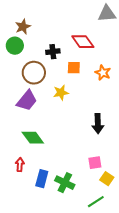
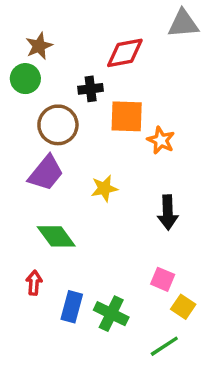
red diamond: (83, 42) -> (125, 53), moved, turned -65
orange square: (74, 68) -> (127, 116), size x1.5
orange star: (103, 73) -> (161, 140), moved
yellow star: (61, 93) -> (104, 188), moved
pink square: (95, 163) -> (163, 279), turned 32

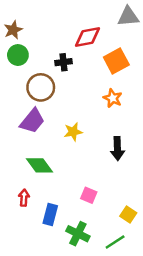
brown star: (39, 46) -> (13, 30), moved
orange square: (127, 116) -> (116, 61), moved, turned -30
pink square: (163, 279) -> (89, 195), moved
green cross: (111, 314) -> (78, 234), moved

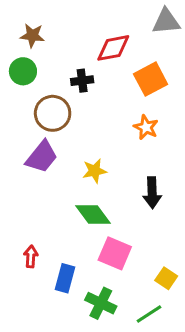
brown star: (13, 30) -> (32, 35), moved, turned 30
green diamond: (40, 165) -> (93, 214), moved
pink square: (89, 195) -> (115, 253), size x1.5

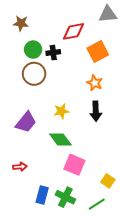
green circle: (23, 71) -> (33, 50), moved
purple trapezoid: (42, 157) -> (26, 122), moved
black arrow: (152, 193) -> (96, 111), moved
red arrow: (31, 256) -> (20, 167), turned 80
blue rectangle: (65, 278) -> (42, 195), moved

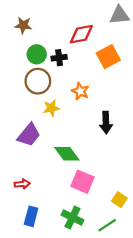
orange star: (95, 83) -> (80, 91), moved
yellow star: (61, 111) -> (51, 108), moved
blue rectangle: (42, 195) -> (31, 216), moved

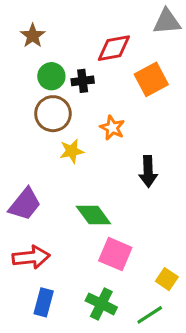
brown star: (23, 25) -> (33, 36), turned 30
purple trapezoid: (29, 135) -> (25, 204), moved
red arrow: (22, 184) -> (31, 257), size x1.6

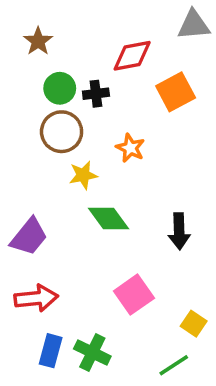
black arrow: (148, 171) -> (179, 231), moved
green diamond: (94, 215) -> (109, 219), moved
pink square: (115, 254) -> (134, 295), turned 32
green cross: (101, 304) -> (92, 353), moved

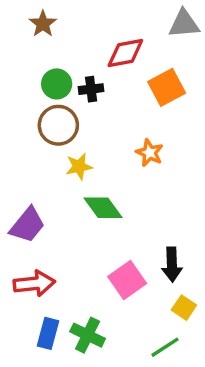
brown star: (38, 41) -> (43, 24), moved
orange star: (130, 148) -> (150, 153), moved
black arrow: (179, 231) -> (172, 265), moved

